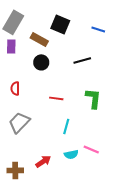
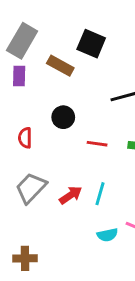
black circle: (41, 62) -> (63, 117), moved
red line: (56, 98) -> (97, 144), moved
red arrow: (43, 161) -> (71, 195), moved

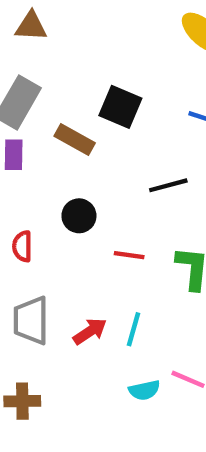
gray trapezoid: (31, 188) -> (31, 320), turned -44
brown cross: (25, 258) -> (22, 401), moved

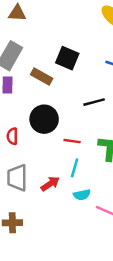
black circle: (79, 216) -> (44, 119), size x1.5
cyan line: (133, 329) -> (75, 168), moved
cyan semicircle: (144, 390) -> (82, 195), moved

